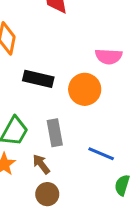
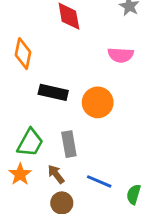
pink semicircle: (109, 56) -> (121, 55), moved
blue line: (101, 154) -> (99, 181), moved

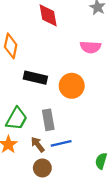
blue line: (99, 181) -> (61, 143), moved, turned -36

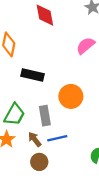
pink semicircle: (90, 47) -> (86, 46), turned 138
orange circle: (72, 86) -> (71, 96), moved

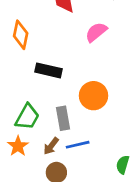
pink semicircle: (86, 46) -> (96, 32), moved
brown arrow: (35, 139) -> (51, 146), turned -105

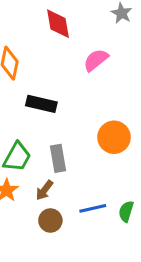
orange circle: (93, 96) -> (114, 137), moved
blue line: (78, 145) -> (93, 208), moved

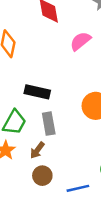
black rectangle: (41, 104) -> (37, 92), moved
blue line: (93, 208) -> (78, 188), moved

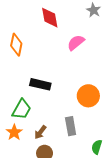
gray rectangle: (49, 124) -> (71, 126), moved

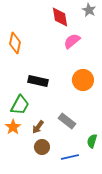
red diamond: (50, 18) -> (60, 17), moved
orange circle: (88, 96) -> (83, 80), moved
gray rectangle: (71, 126) -> (67, 121), turned -42

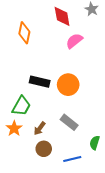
orange diamond: (15, 43) -> (24, 33), moved
orange circle: (83, 80) -> (68, 85), moved

